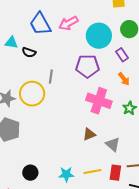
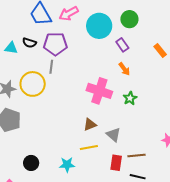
cyan triangle: (11, 43) -> (11, 48), moved
purple pentagon: (87, 66) -> (55, 44), moved
yellow line: (92, 172) -> (89, 147), moved

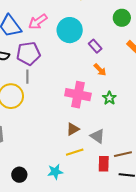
green circle: (129, 19) -> (122, 18), moved

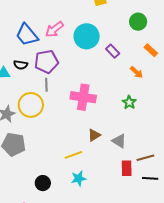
orange arrow: (100, 70) -> (136, 72), moved
pink cross: (78, 95) -> (83, 97), moved
yellow line: (75, 152) -> (73, 155), moved

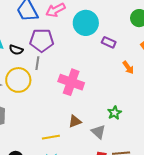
purple rectangle: (113, 51) -> (109, 42), turned -32
black semicircle: (21, 65) -> (16, 50), moved
green star: (129, 102) -> (114, 113), moved

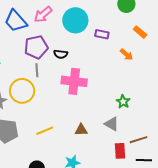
black semicircle: (16, 50) -> (61, 54), moved
brown triangle: (75, 121) -> (81, 130), moved, turned 32
yellow line: (51, 137) -> (45, 131), moved

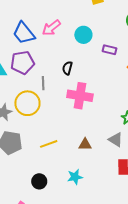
cyan circle: (75, 20) -> (83, 35), size x0.7
purple pentagon: (36, 47) -> (22, 63), moved
black semicircle: (61, 54) -> (67, 68), turned 96

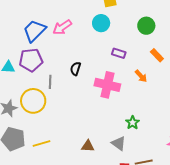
blue trapezoid: (24, 33) -> (34, 31), turned 80
cyan circle: (83, 35) -> (101, 23), moved
pink cross: (80, 96) -> (107, 85), moved
yellow line: (49, 144) -> (42, 144), moved

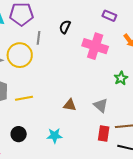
green star: (133, 123) -> (121, 78), moved

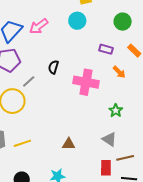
purple rectangle: (109, 16) -> (106, 49), moved
gray line: (38, 38) -> (29, 81), turned 48
gray triangle: (101, 105) -> (109, 139), moved

